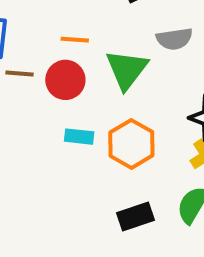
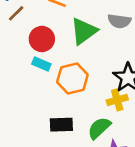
brown line: (20, 73) -> (16, 13), turned -66
red circle: (65, 80) -> (42, 39), moved

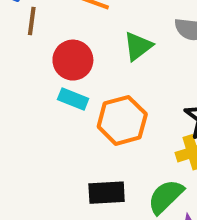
brown line: (16, 13) -> (32, 21), turned -36
green triangle: (84, 31) -> (138, 46), size x0.7

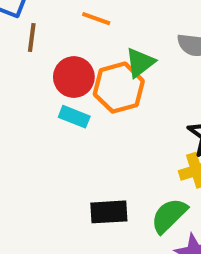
orange hexagon: (122, 120) -> (119, 88), moved

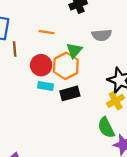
black rectangle: (109, 212) -> (70, 93), moved
green semicircle: (169, 216) -> (106, 128), turned -60

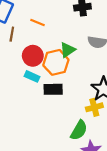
orange line: (46, 32) -> (38, 23), moved
green semicircle: (106, 128) -> (79, 130), turned -138

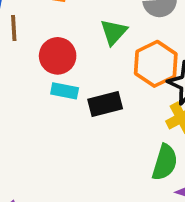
orange hexagon: (56, 62) -> (156, 64), moved

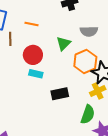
black rectangle: (105, 104) -> (60, 94), moved

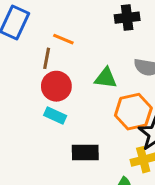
brown line: (10, 39) -> (47, 58), moved
green triangle: (63, 43) -> (106, 78), turned 42

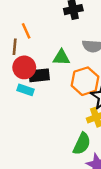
orange line: (63, 39) -> (26, 31), turned 49
black rectangle: (85, 153) -> (39, 75), moved

